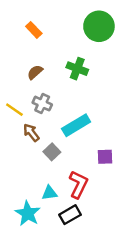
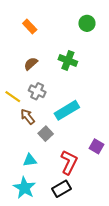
green circle: (99, 26) -> (87, 23), size x0.6
purple square: (105, 157) -> (97, 146), moved, turned 32
cyan triangle: (49, 193) -> (30, 160), moved

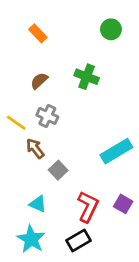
cyan rectangle: (67, 110) -> (116, 151), moved
purple square: (97, 146) -> (123, 204), moved
cyan triangle: (30, 160) -> (38, 204), turned 32

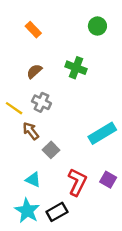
black rectangle: (78, 241) -> (57, 212), moved

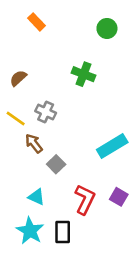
orange rectangle: (33, 30) -> (36, 22), moved
brown semicircle: (34, 71) -> (18, 78), moved
black rectangle: (57, 212) -> (63, 232), turned -60

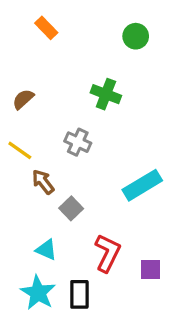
gray cross: (46, 112) -> (78, 142), moved
purple square: (119, 197) -> (151, 270), moved, turned -30

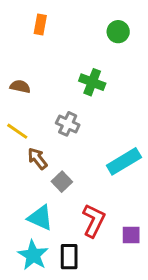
orange rectangle: (46, 28) -> (40, 25), turned 54
brown semicircle: (23, 99) -> (20, 86), turned 54
cyan triangle: (46, 250) -> (40, 218), size x1.4

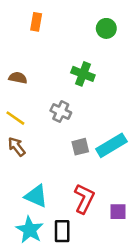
brown arrow: (37, 159) -> (17, 147), moved
gray square: (62, 182) -> (80, 147), moved, turned 30

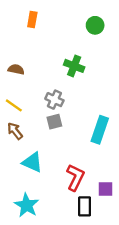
cyan rectangle: (111, 145) -> (100, 130), turned -40
gray square: (80, 147) -> (54, 122), moved
cyan triangle: (36, 196) -> (32, 162), moved
black rectangle: (62, 231) -> (85, 206), moved

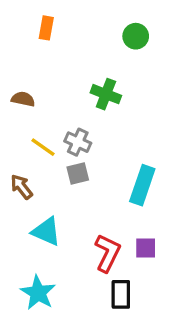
yellow line: (14, 105) -> (43, 147), moved
purple square: (105, 189) -> (146, 248), moved

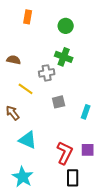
green circle: (136, 36) -> (66, 26), moved
gray cross: (78, 142) -> (47, 73), moved, turned -35
gray square: (78, 174) -> (59, 102), moved
cyan rectangle: (142, 185) -> (86, 112), size x0.6

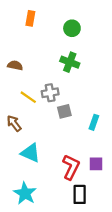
gray cross: (47, 73) -> (50, 93), moved

